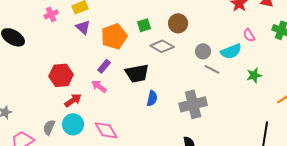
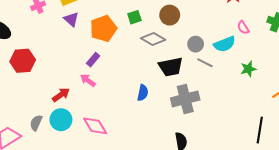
black trapezoid: (137, 73) -> (171, 67), moved
red hexagon: (61, 75) -> (23, 61), moved

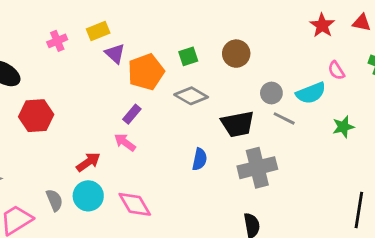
purple triangle: (71, 19) -> (115, 54), moved
gray diamond: (153, 39) -> (191, 96), moved
gray semicircle: (36, 123) -> (54, 200), turned 133

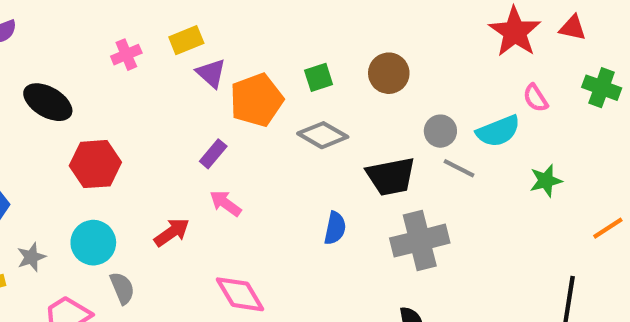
red star: (322, 25) -> (515, 32), size x1.4
purple rectangle: (132, 114) -> (213, 154), moved
cyan circle: (88, 196) -> (93, 243), moved

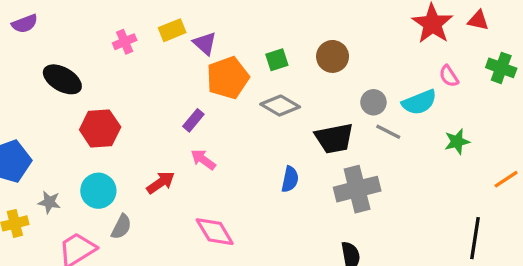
purple triangle: (211, 73) -> (205, 43), moved
gray star: (31, 257) -> (49, 202), turned 30
gray semicircle: (122, 288) -> (121, 227), turned 50

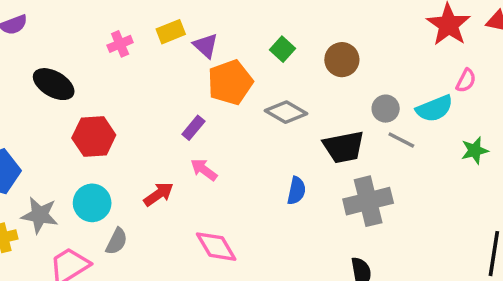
green square: (277, 60) -> (283, 49), moved, turned -30
pink semicircle: (449, 76) -> (466, 81), turned -120
gray star: (49, 202) -> (40, 215), size x1.5

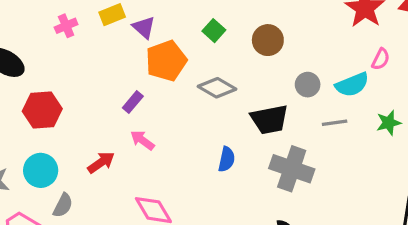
gray line: (401, 140) -> (335, 123), moved, turned -35
gray cross: (368, 201) -> (292, 169), turned 33

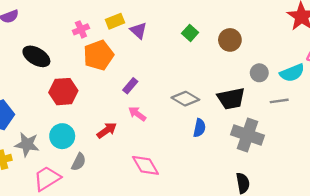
orange pentagon: (166, 61) -> (99, 55), moved
gray diamond: (217, 88) -> (185, 99), moved

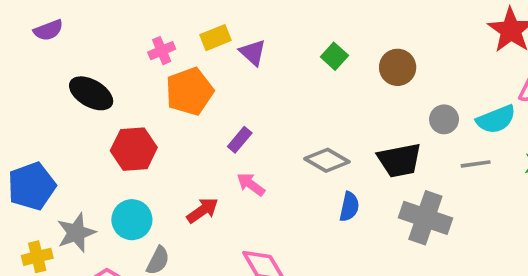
gray star: (27, 144) -> (76, 233), turned -30

